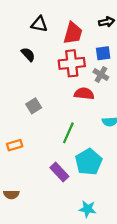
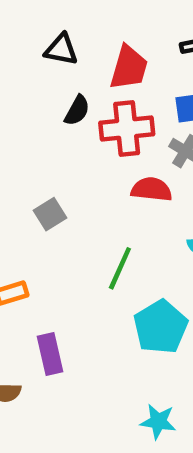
black semicircle: (28, 54) -> (77, 110), moved, turned 72
purple rectangle: (59, 172) -> (50, 354), moved, turned 30

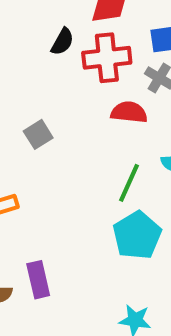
green line: (120, 268) -> (129, 183), moved
purple rectangle: (50, 354) -> (38, 280), moved

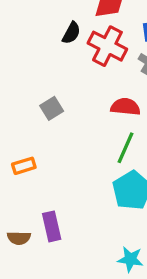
red cross: (107, 58) -> (107, 46), turned 33
red semicircle: (129, 112) -> (125, 107), moved

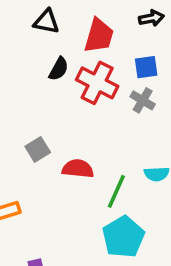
red semicircle: (125, 107) -> (78, 169), moved

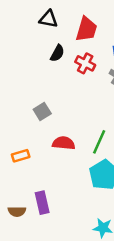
red cross: (97, 83) -> (85, 63), size x0.7
red semicircle: (78, 169) -> (64, 143), moved

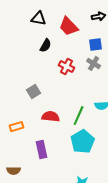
red trapezoid: (86, 29) -> (69, 26), turned 120
red cross: (85, 63) -> (67, 66), moved
purple rectangle: (42, 203) -> (42, 150), moved

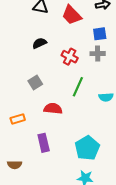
black semicircle: (46, 45) -> (39, 43), moved, turned -144
gray cross: (94, 63) -> (98, 54), turned -32
green line: (79, 116) -> (78, 87), moved
cyan pentagon: (83, 142) -> (87, 148), moved

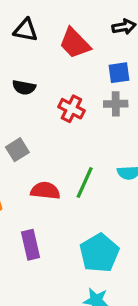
black semicircle: (39, 43) -> (24, 87), turned -144
green line: (78, 87) -> (85, 182), moved

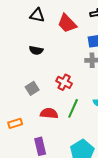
red cross: (71, 109) -> (64, 82), moved

